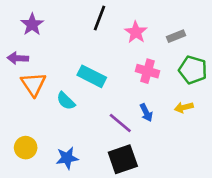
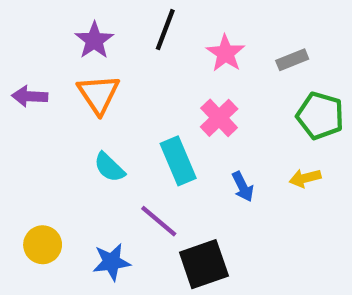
purple star: (32, 24) -> (94, 40), moved
pink cross: (147, 71) -> (219, 118), moved, turned 30
cyan rectangle: (92, 76) -> (178, 161), moved, turned 40
orange triangle: (33, 84) -> (99, 94), moved
purple line: (120, 123) -> (159, 221), moved

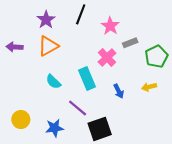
gray rectangle: (292, 60) -> (130, 43), moved
orange triangle: (99, 94) -> (48, 46), turned 35
green pentagon: (320, 116) -> (156, 56), turned 30

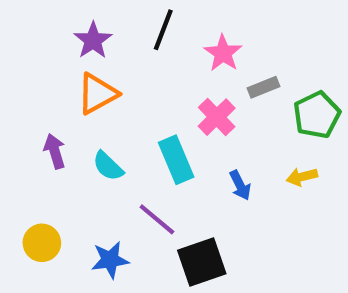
purple arrow: (15, 47) -> (55, 151), moved, turned 70

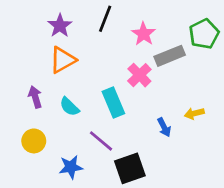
gray rectangle: (264, 87) -> (170, 56), size x1.5
green pentagon: (317, 115) -> (204, 34), moved
blue arrow: (240, 185) -> (164, 127), moved
yellow circle: (42, 243) -> (34, 141), moved

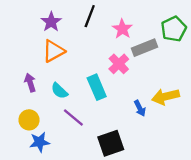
yellow arrow: (194, 113) -> (165, 97), size x1.6
purple line: (101, 141) -> (73, 118), moved
blue star: (71, 167) -> (40, 142), moved

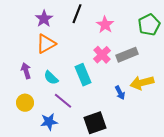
gray rectangle: (144, 48) -> (127, 55), moved
blue star: (40, 142) -> (49, 122), moved

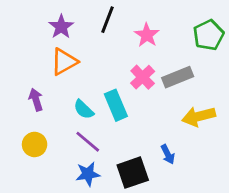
cyan semicircle: (51, 78) -> (84, 109), moved
blue arrow: (120, 93) -> (168, 154), moved
blue star: (49, 122) -> (88, 174), moved

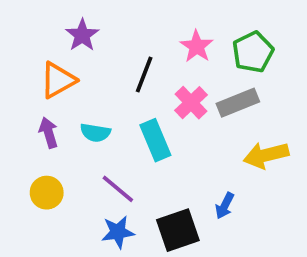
black line: (107, 20) -> (144, 75), moved
green pentagon: (208, 35) -> (253, 52), moved
orange triangle: (64, 62) -> (58, 80), moved
cyan semicircle: (84, 109) -> (95, 133), moved, turned -35
blue arrow: (168, 154) -> (225, 206), turned 54

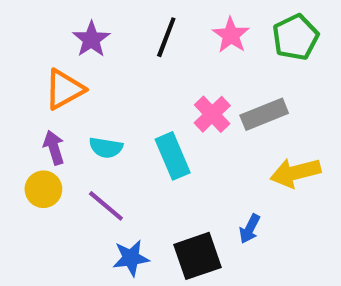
pink star: (197, 46) -> (231, 35), moved
green pentagon: (253, 52) -> (295, 37), moved
black line: (144, 75) -> (166, 37), moved
purple line: (118, 189) -> (106, 206), moved
yellow circle: (47, 193) -> (43, 189), moved

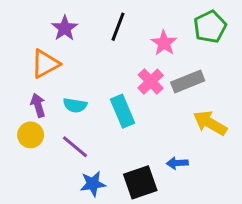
pink star: (231, 35) -> (164, 43), moved
yellow arrow: (295, 173) -> (210, 123), turned 44
blue arrow: (250, 229) -> (177, 163), turned 60

